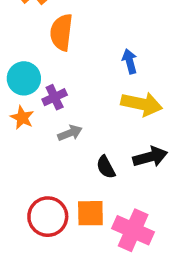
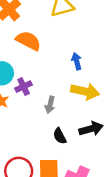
orange semicircle: (61, 32) -> (28, 41), turned 110
gray arrow: (70, 133) -> (50, 105), moved, turned 126

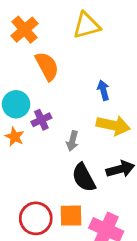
orange semicircle: (28, 41) -> (47, 66), turned 35
black semicircle: (60, 136) -> (84, 178), size x1.5

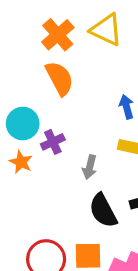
yellow triangle: (86, 25) -> (106, 30), turned 40
orange cross: (24, 30) -> (58, 35), moved

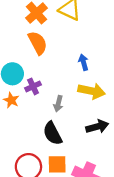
black semicircle: (103, 211) -> (53, 133), moved

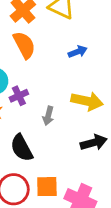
blue arrow: (84, 62) -> (78, 52), moved, turned 84
black semicircle: (53, 133) -> (22, 148), moved

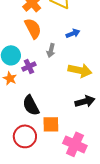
gray arrow: (48, 116) -> (51, 50), moved
orange square: (47, 187) -> (51, 124), moved

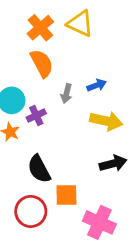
blue arrow: (73, 33) -> (97, 85), moved

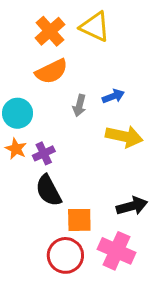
orange semicircle: (42, 63) -> (52, 71), turned 92
purple cross: (36, 115) -> (44, 153), moved
black arrow: (113, 163) -> (132, 206), moved
red circle: (31, 211) -> (65, 255), moved

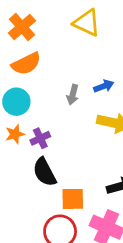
orange cross: (50, 31) -> (22, 27), moved
orange semicircle: (52, 71) -> (26, 64), moved
orange star: (16, 149) -> (15, 134), turned 30

